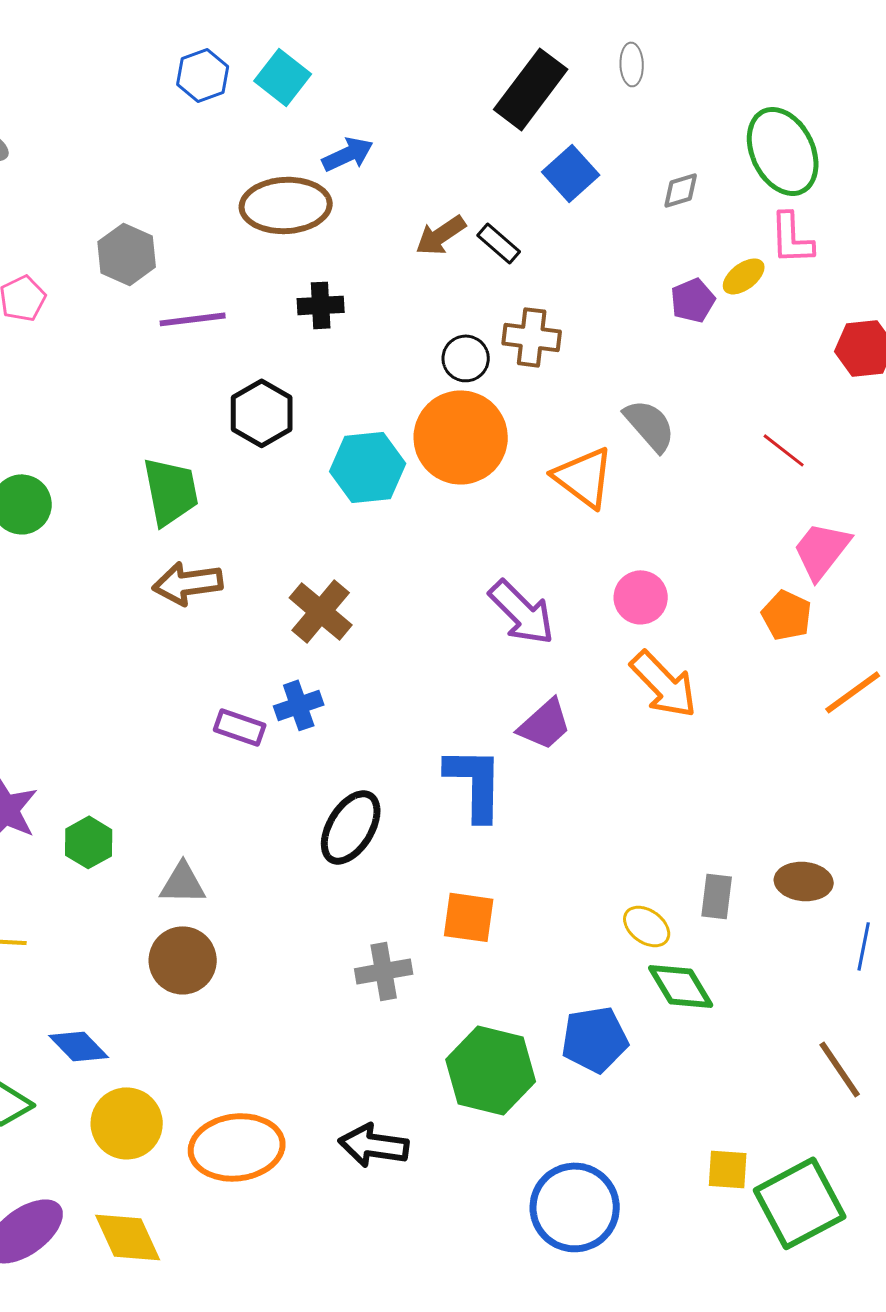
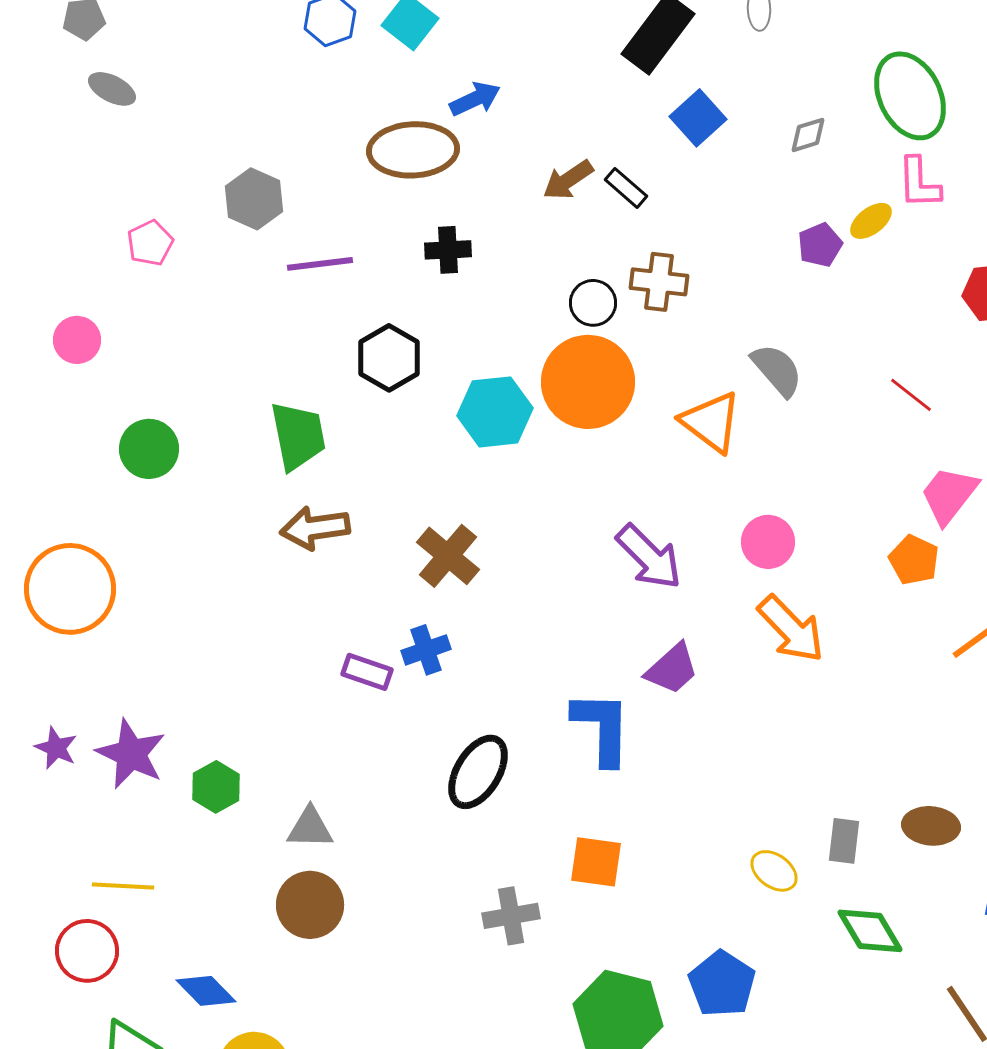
green diamond: (681, 986) -> (870, 931), moved
blue pentagon: (595, 1039) -> (722, 984), turned -30

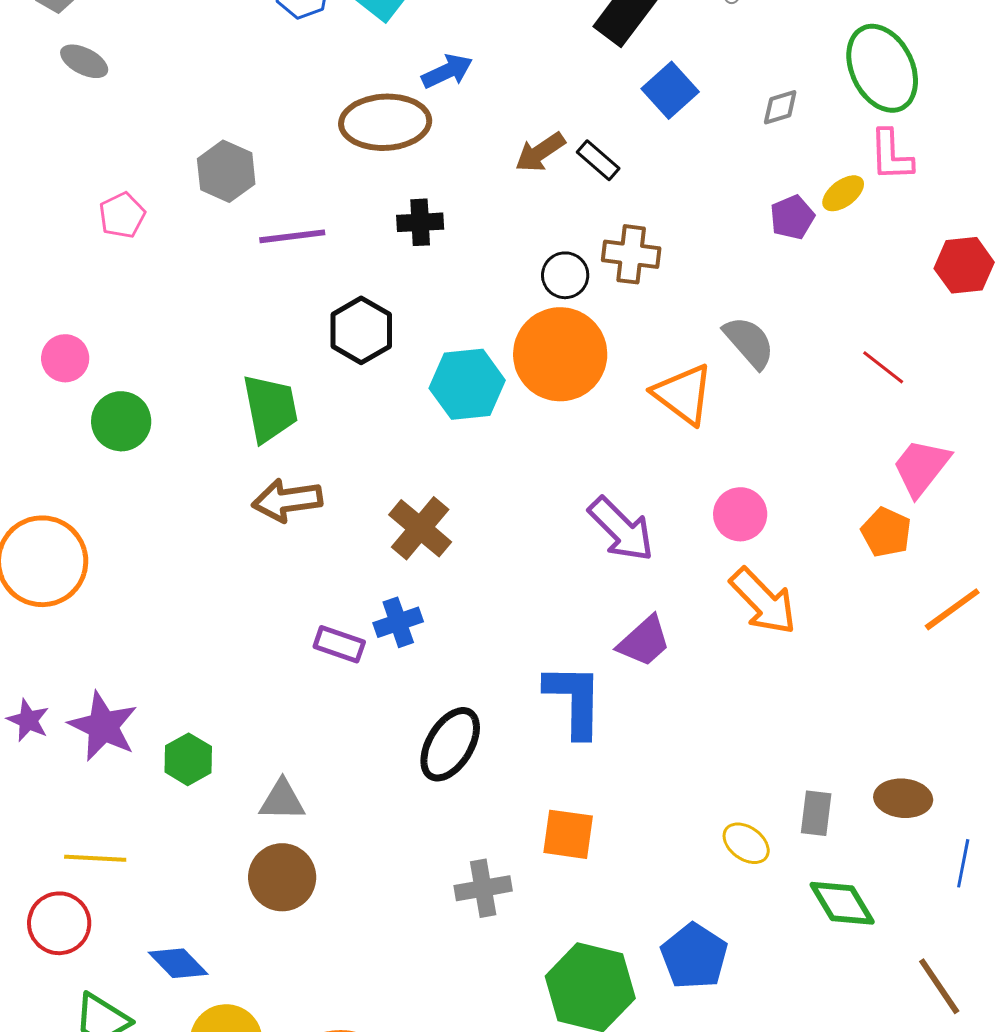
pink circle: (77, 340) -> (65, 358), moved

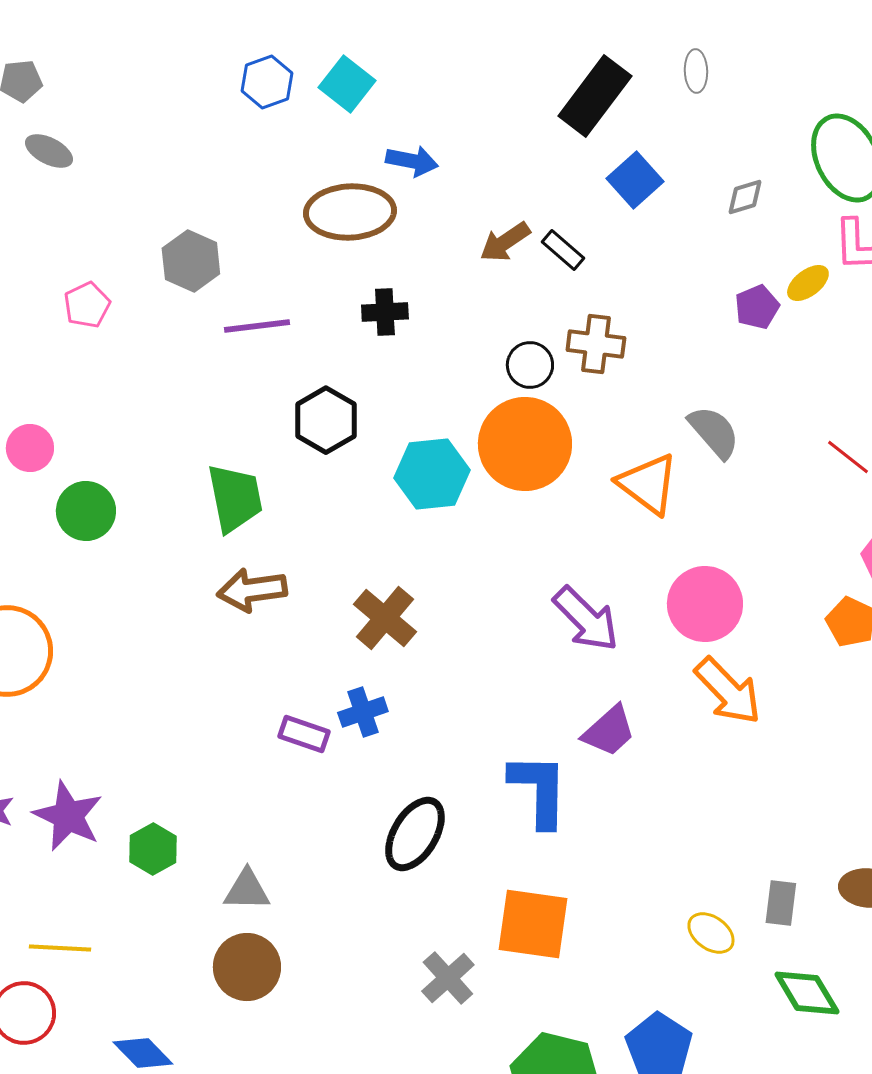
blue arrow: (447, 71) -> (412, 161), turned 36
pink circle: (740, 514) -> (705, 604), size x1.4
orange square: (568, 834) -> (533, 924), size x1.4
gray cross: (483, 888) -> (448, 978), turned -32

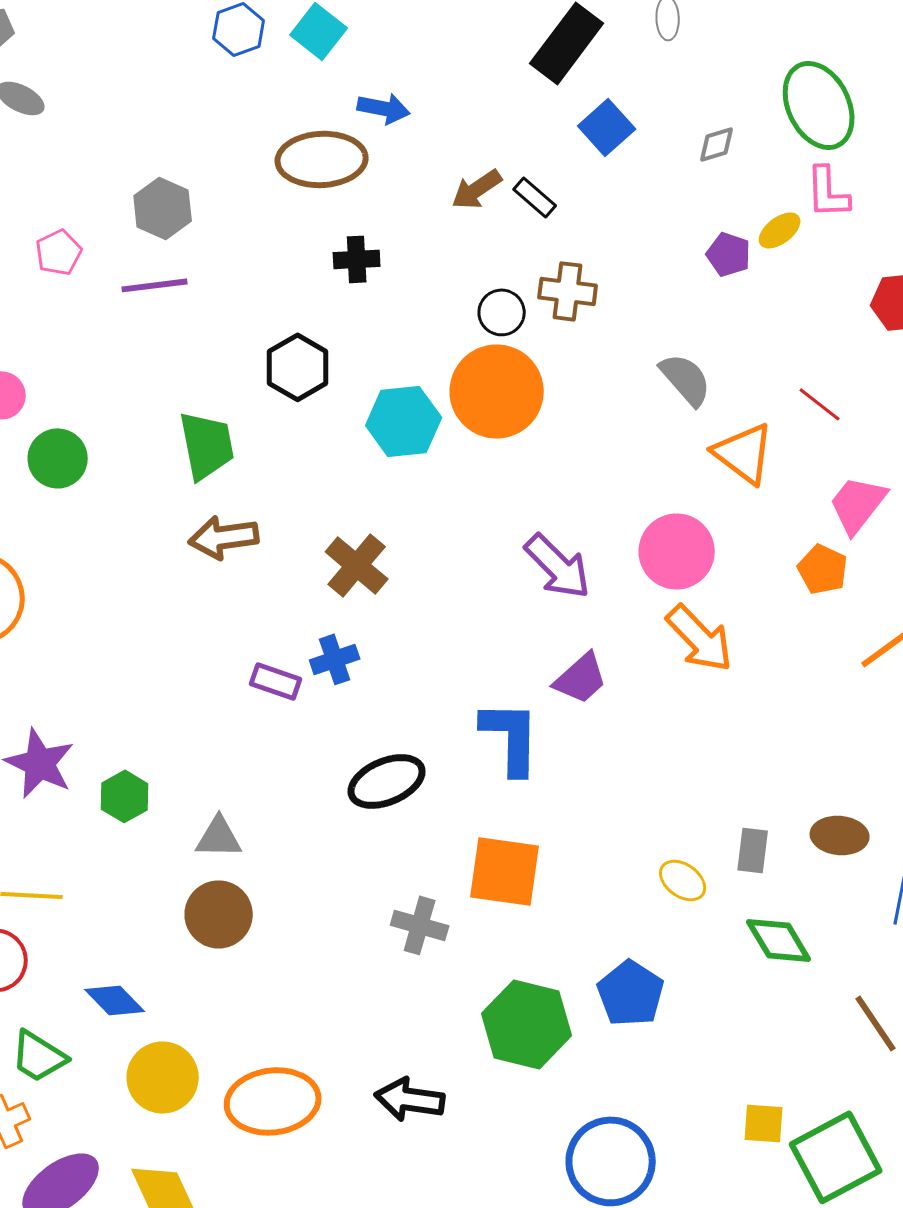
purple pentagon: (757, 307) -> (729, 254), turned -30
purple line: (257, 326) -> (155, 285), moved
orange triangle: (648, 484) -> (744, 453), moved
black ellipse: (415, 834) -> (387, 781), turned 36
gray cross: (448, 978) -> (420, 925), turned -32

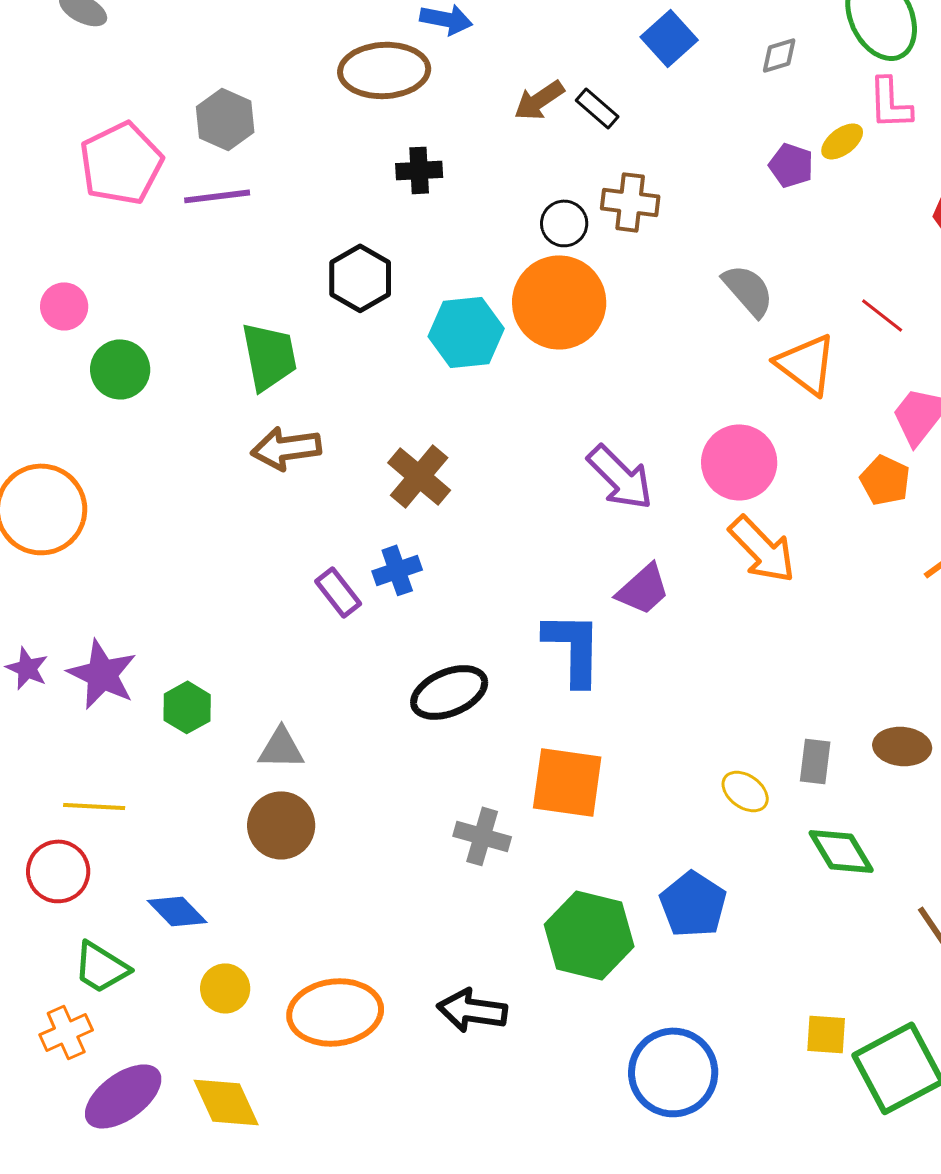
pink pentagon: (59, 252) -> (121, 163), size x1.8
purple rectangle: (276, 681) -> (338, 592), turned 33
yellow circle: (163, 1077) -> (225, 988), size x0.7

